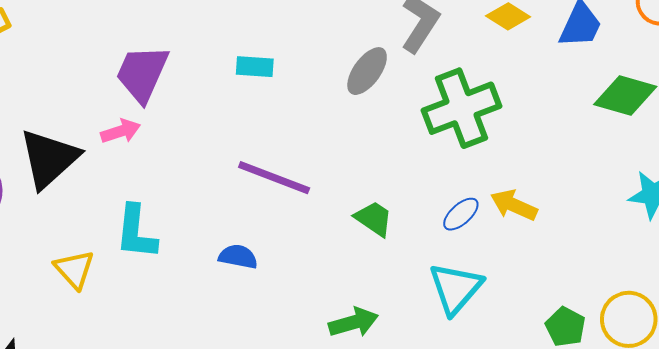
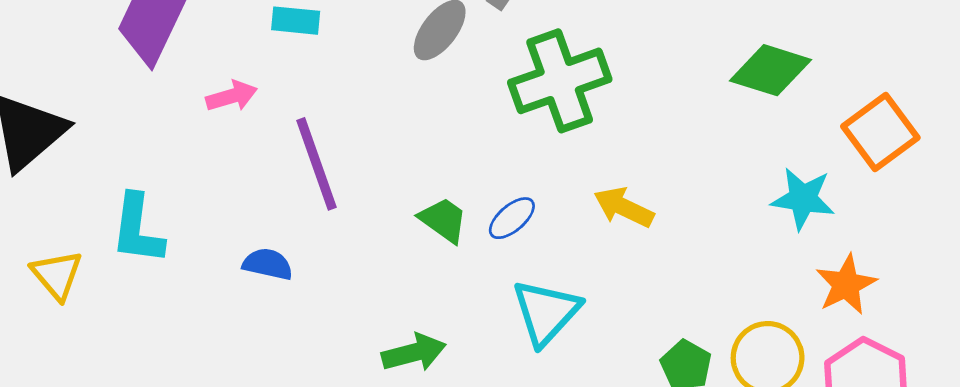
pink arrow: (121, 131) -> (232, 96), moved
purple line: (274, 178) -> (317, 164), turned 48
blue ellipse: (461, 214) -> (512, 218), moved

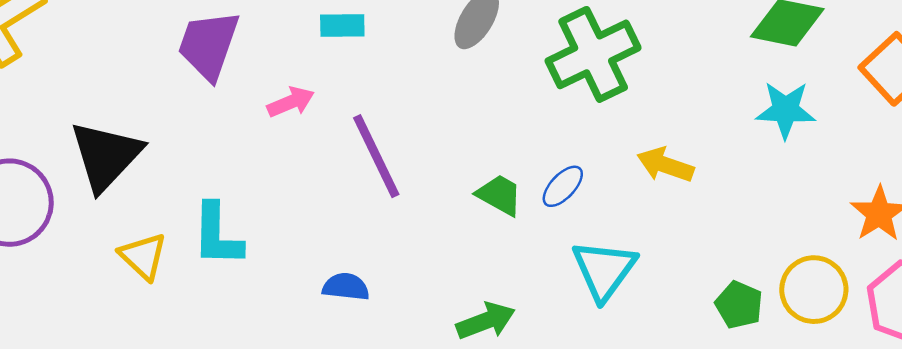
cyan star: (803, 199) -> (786, 110), moved
blue semicircle: (268, 264) -> (346, 287), moved
yellow triangle: (57, 275) -> (143, 256), moved

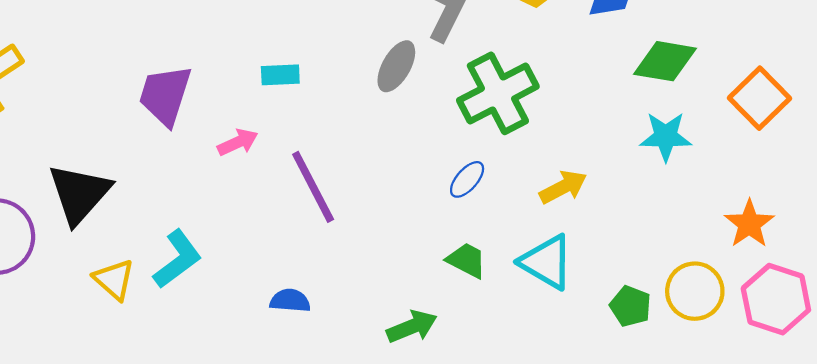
yellow arrow: (665, 165) -> (563, 187), turned 135
blue ellipse: (563, 186) -> (467, 179), moved
green trapezoid: (499, 195) -> (467, 260), moved
cyan L-shape: (217, 235) -> (177, 259), turned -126
cyan triangle: (604, 270) -> (547, 262), moved, turned -34

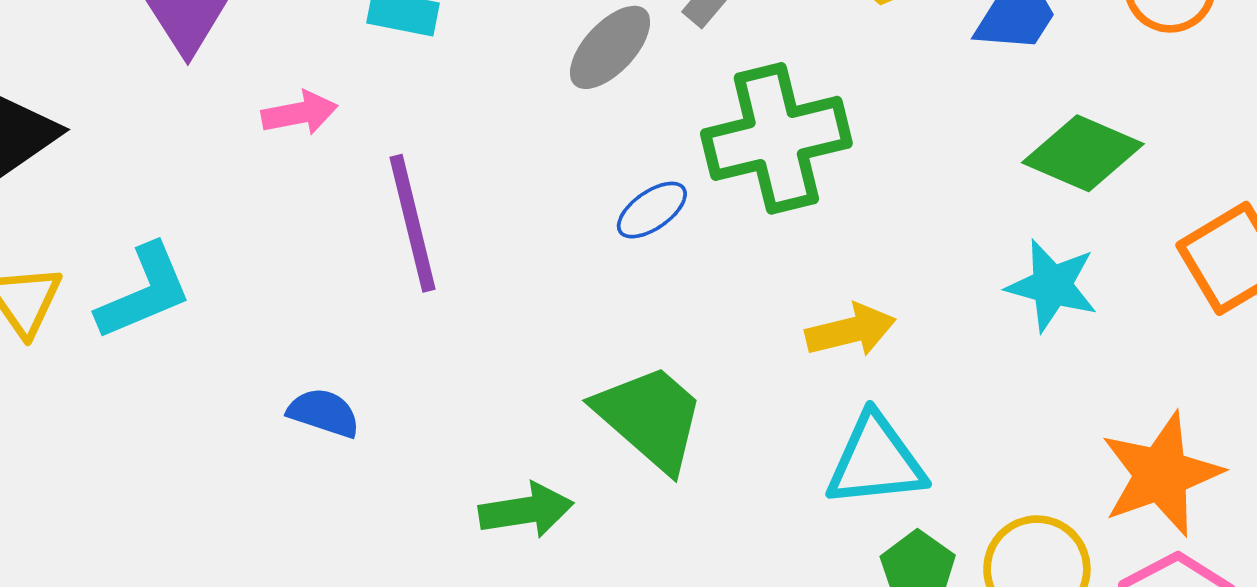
blue ellipse: (467, 179) -> (652, 210), moved
orange star: (749, 224) -> (1161, 474), size x1.4
green trapezoid: (467, 260) -> (650, 418), size x1.6
cyan triangle: (547, 262) -> (876, 461), moved, turned -50

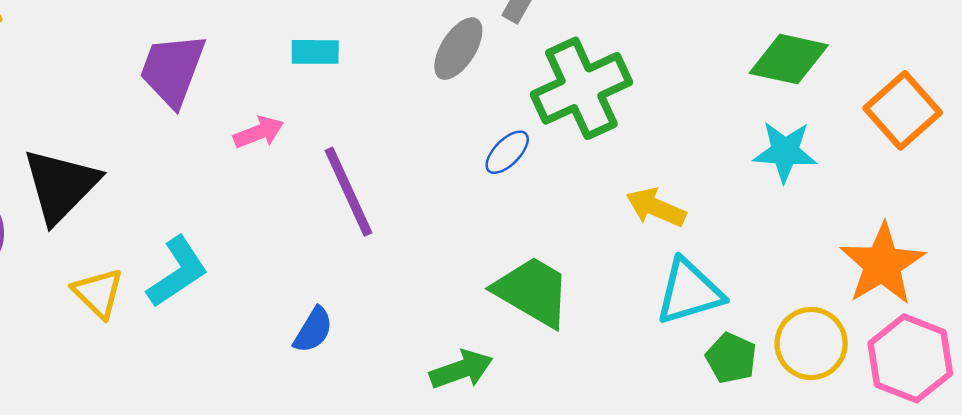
yellow arrow: (851, 330) -> (656, 207), turned -132
blue semicircle: (324, 413) -> (313, 330), turned 114

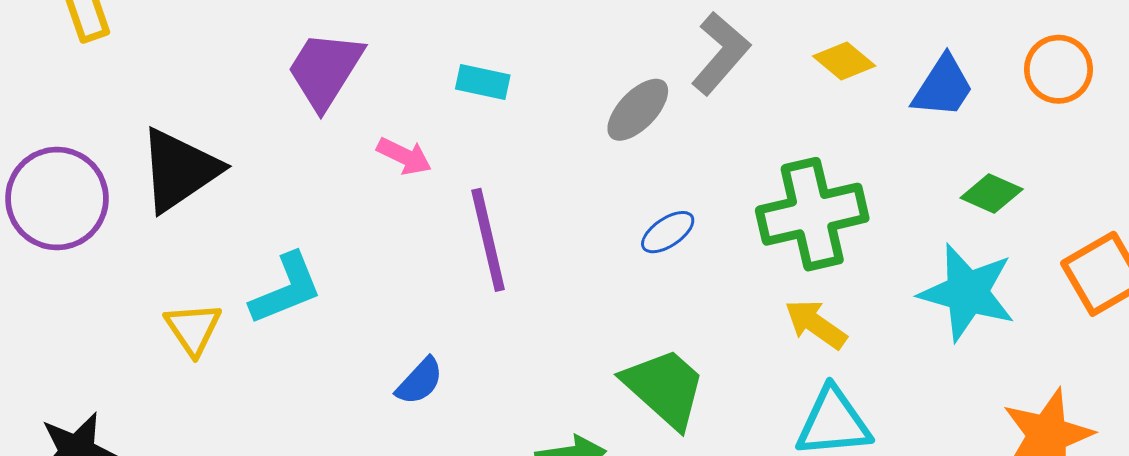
green diamond: (789, 59) -> (992, 193), size x0.7
green cross: (581, 88) -> (812, 214), moved
pink arrow: (259, 132) -> (404, 156), turned 36
cyan star: (785, 152) -> (967, 292), size x1.4
yellow triangle: (98, 293) -> (193, 329), moved

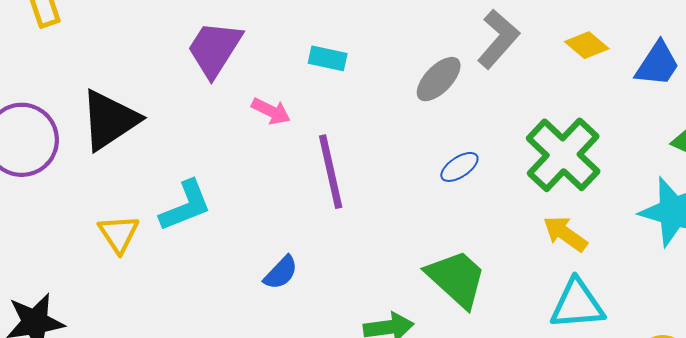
green cross: (812, 214) -> (563, 155), turned -34

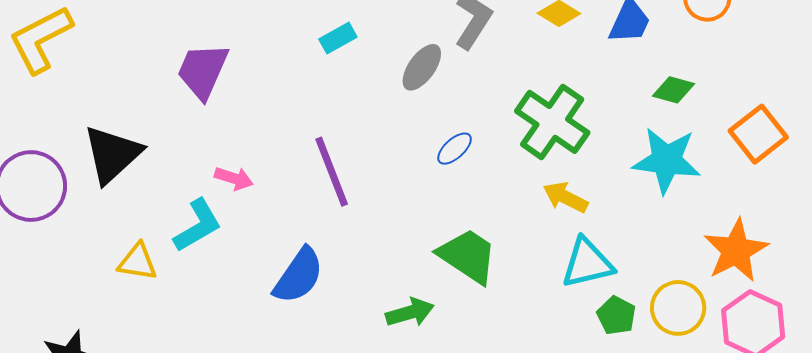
cyan rectangle: (328, 58) -> (338, 38), moved, turned -33
pink arrow: (271, 111) -> (234, 178), moved
yellow triangle: (119, 234) -> (138, 262), turned -39
blue semicircle: (281, 273) -> (299, 276), size x1.6

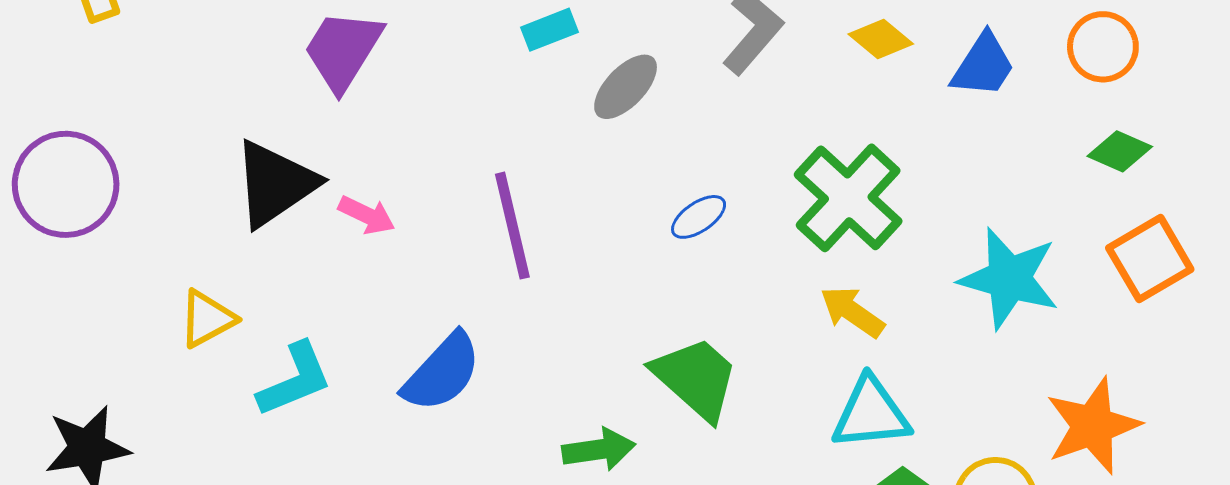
gray ellipse: (422, 67) -> (626, 87), moved
green diamond: (674, 90) -> (1120, 151), moved
black triangle: (112, 154) -> (275, 184), moved
cyan L-shape: (198, 225) -> (295, 380), moved
yellow triangle: (138, 262) -> (207, 319), turned -45

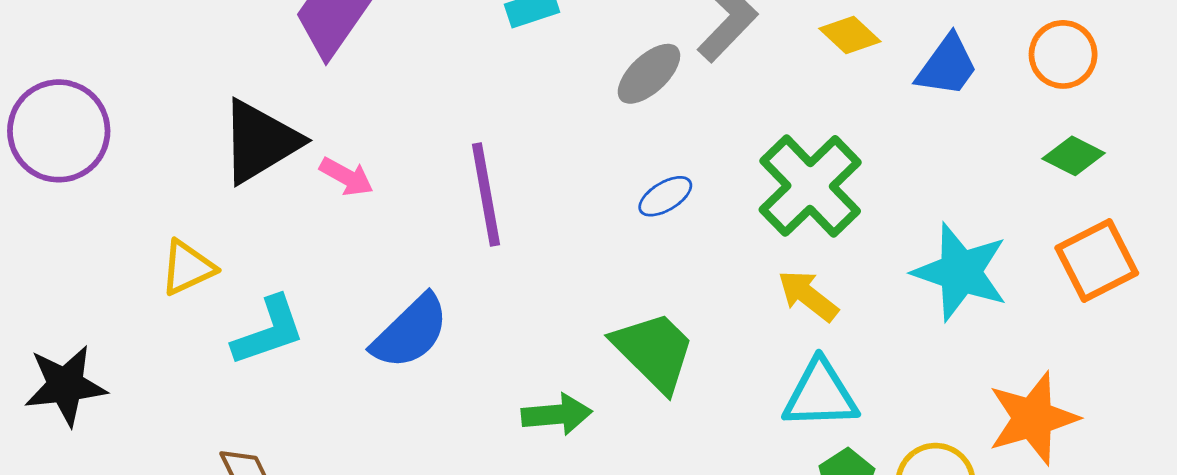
gray ellipse: (626, 87) -> (649, 74), moved

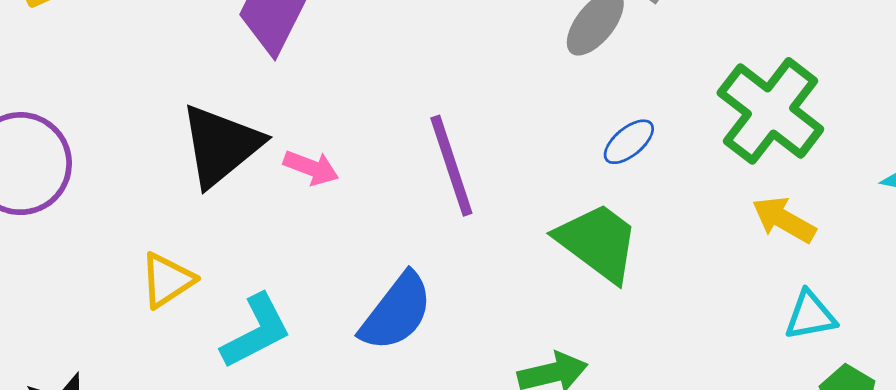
green trapezoid: (654, 351) -> (598, 242), moved
cyan triangle: (820, 395) -> (810, 315), size x0.7

